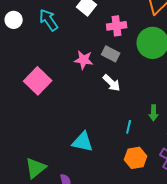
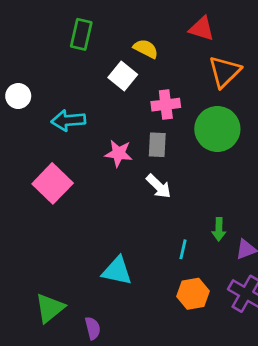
cyan arrow: (49, 20) -> (68, 120), moved, turned -60
gray rectangle: (111, 54) -> (157, 145), turned 66

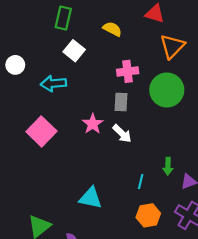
white square: (123, 76) -> (74, 51), moved
pink star: (119, 153) -> (93, 124), moved, turned 30

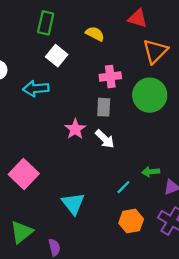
pink square: (41, 131) -> (24, 174), moved
green arrow: (168, 166) -> (151, 172), turned 84
cyan line: (141, 182) -> (123, 187), turned 32
cyan triangle: (90, 198) -> (73, 204), turned 40

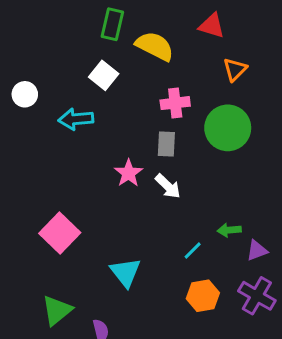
green rectangle: (46, 23) -> (112, 24), moved
yellow semicircle: (95, 34) -> (155, 46), size x1.5
orange triangle: (155, 51) -> (235, 69), size x0.7

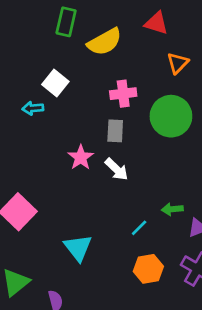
yellow semicircle: (155, 46) -> (105, 42), turned 124
white square: (104, 75) -> (55, 83), moved
cyan arrow: (76, 119) -> (33, 108), size x0.7

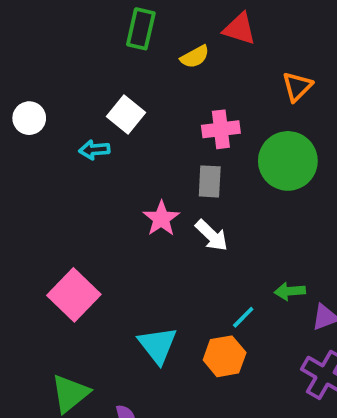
red triangle: (156, 23) -> (239, 29), moved
yellow semicircle: (105, 42) -> (195, 57), size x0.6
orange hexagon: (148, 269) -> (225, 356), moved

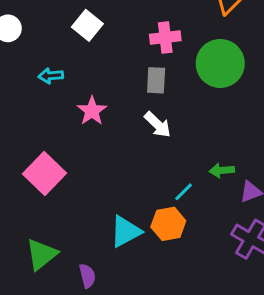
cyan arrow: (94, 150) -> (51, 76), moved
pink star: (161, 219) -> (92, 111), moved
cyan triangle: (158, 345) -> (126, 232), moved, turned 40

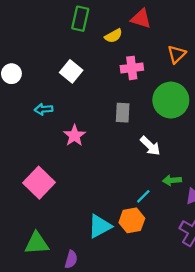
pink cross: (165, 38) -> (132, 68), moved
white arrow: (158, 125) -> (150, 146), moved
green triangle: (42, 254) -> (37, 243), turned 35
purple semicircle: (87, 276) -> (71, 259), turned 30

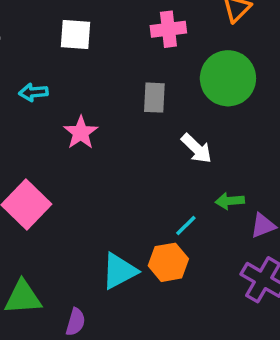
white square: (71, 71) -> (75, 34), turned -35

